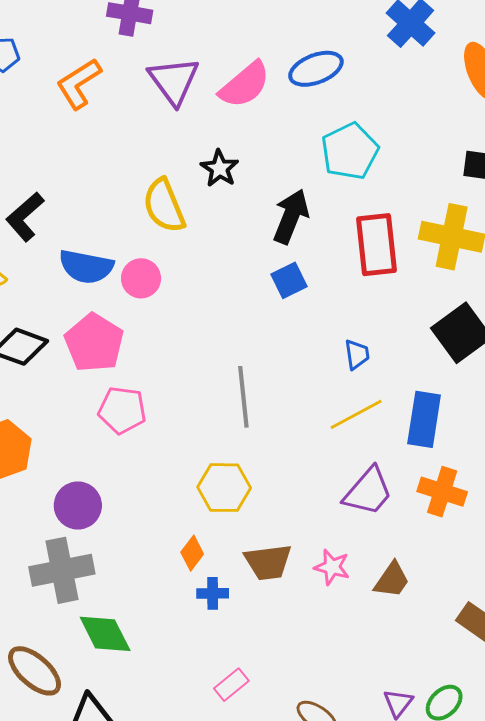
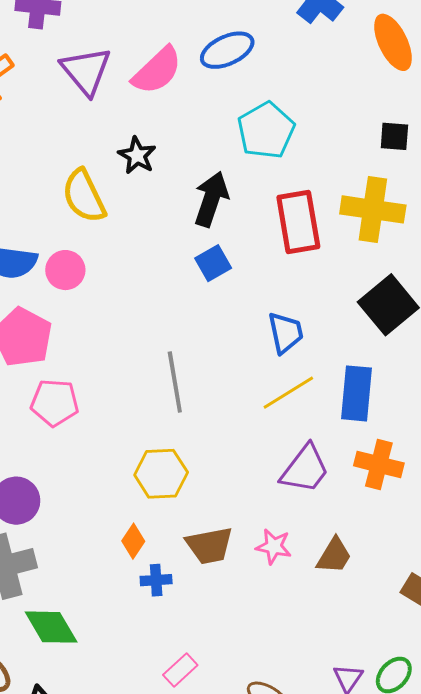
blue trapezoid: (357, 354) -> (286, 333), size x1.4

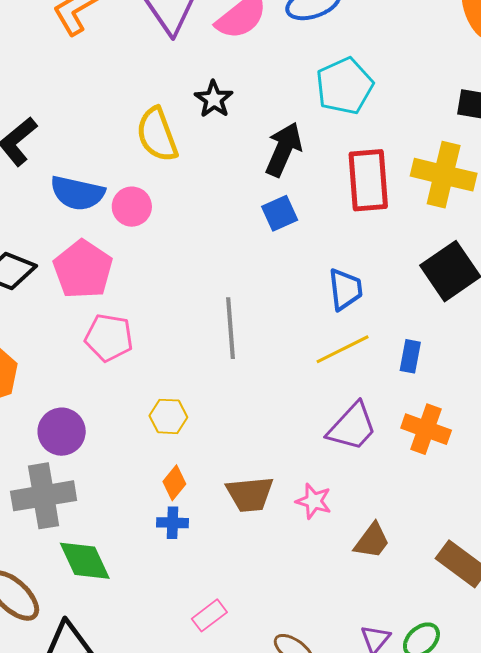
blue rectangle: (356, 393) -> (410, 356), size x0.6
yellow hexagon: (161, 474) -> (168, 416), moved, size x0.7
brown trapezoid: (334, 556) -> (372, 541), moved
blue cross: (156, 580) -> (173, 523), moved

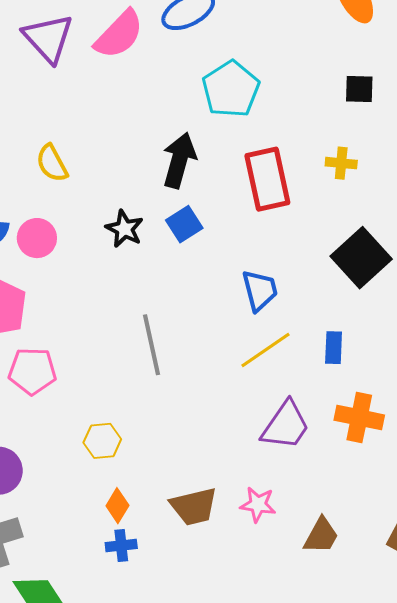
black star: (214, 99) -> (124, 229), moved
yellow semicircle: (157, 135) -> (52, 163), size x0.7
yellow cross: (444, 175) -> (341, 163), size x0.5

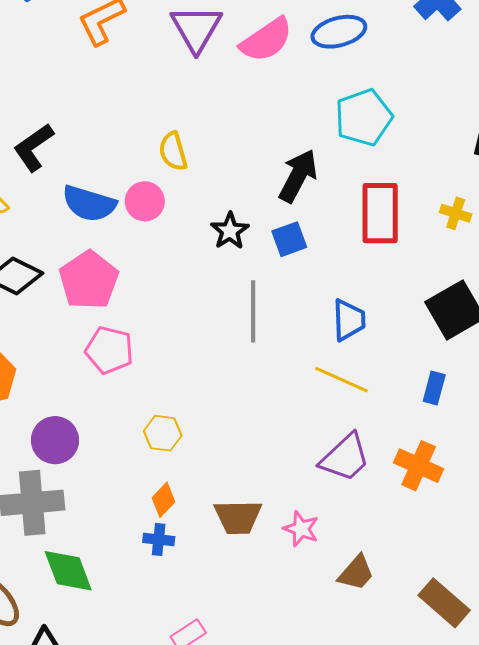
pink circle: (37, 238) -> (145, 201), moved
gray line: (151, 345) -> (253, 311), moved
blue rectangle: (334, 348) -> (434, 388), moved
yellow line: (265, 350) -> (342, 380), turned 46

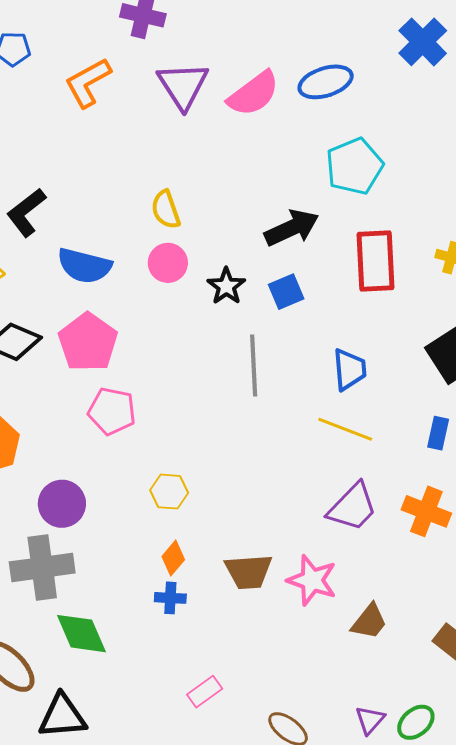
black arrow: (298, 176) -> (292, 228), turned 40
pink circle: (145, 201) -> (168, 263), moved
pink star: (301, 529) -> (312, 580), size x1.4

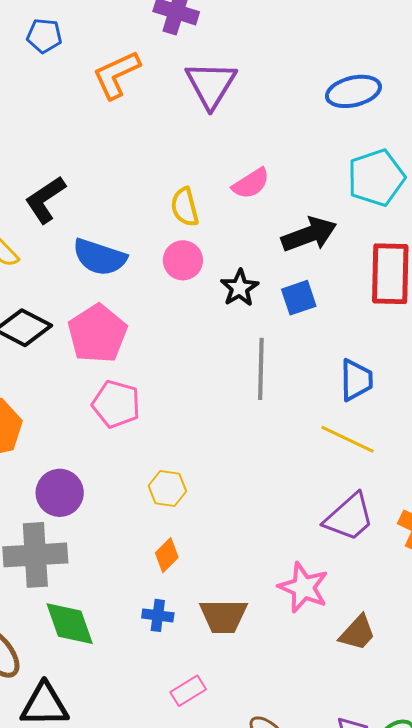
pink semicircle: (253, 94) -> (251, 183), moved, size x0.7
brown trapezoid: (248, 572) -> (223, 616), moved
blue cross: (170, 598) -> (158, 615), moved

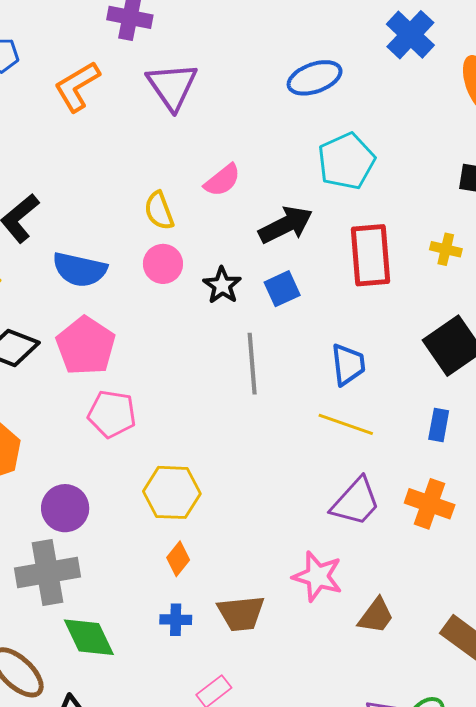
yellow hexagon: (167, 489) -> (172, 492), size x1.5

